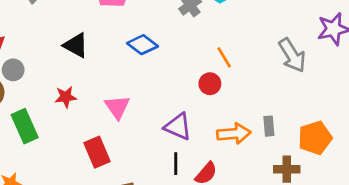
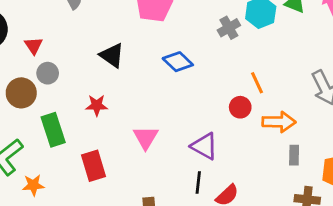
pink triangle: (117, 107) -> (146, 137), moved
orange arrow: (234, 134) -> (279, 122), moved
red rectangle: (97, 152) -> (93, 166), moved

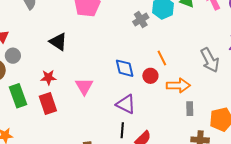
blue diamond: (178, 62) -> (125, 68), moved, turned 35
pink triangle: (146, 137) -> (84, 86), moved
red rectangle: (93, 166) -> (48, 103), moved

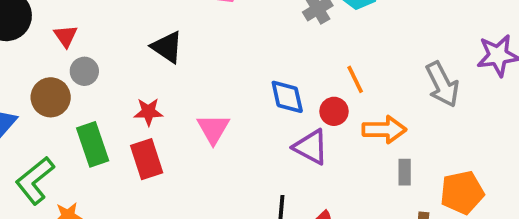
purple triangle: (126, 104) -> (311, 147), moved

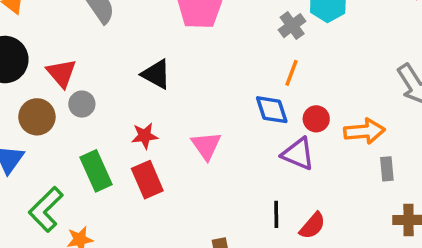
red triangle: (66, 36) -> (61, 73), size x1.4
orange line: (355, 79) -> (292, 73), moved, turned 52
brown circle: (51, 97) -> (37, 117), moved

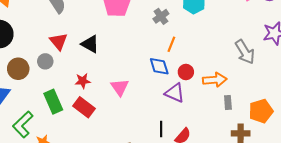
gray cross: (292, 26) -> (161, 16), moved
red triangle: (61, 73) -> (59, 41), moved
red rectangle: (147, 180) -> (84, 107), turned -30

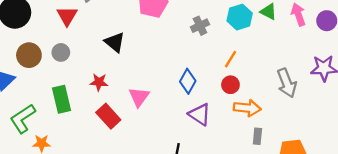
red triangle: (59, 41) -> (67, 16), moved
orange line: (171, 44) -> (230, 59), moved
blue diamond: (159, 66) -> (188, 81), turned 35
red circle: (186, 72) -> (230, 85), moved
red rectangle: (84, 107) -> (108, 116), moved

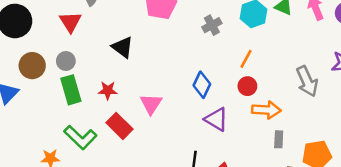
green rectangle: (62, 99) -> (71, 90), moved
green L-shape: (23, 119) -> (80, 137), moved, turned -100

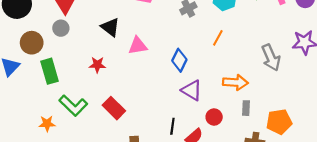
gray circle: (66, 61) -> (61, 28), moved
red circle: (247, 86) -> (214, 117), moved
green rectangle: (71, 90) -> (50, 71), moved
pink triangle: (151, 104) -> (138, 46), moved, turned 48
red rectangle: (120, 126) -> (114, 108), moved

